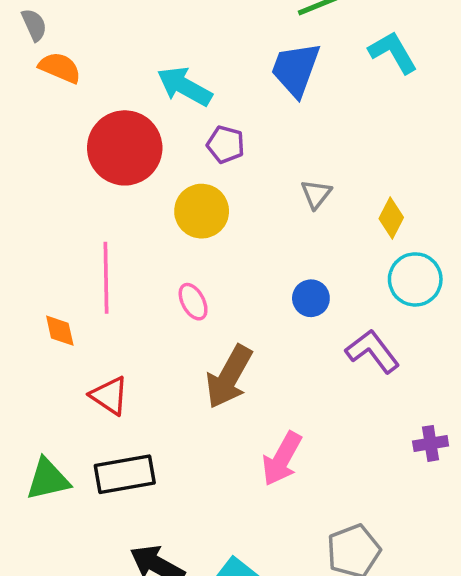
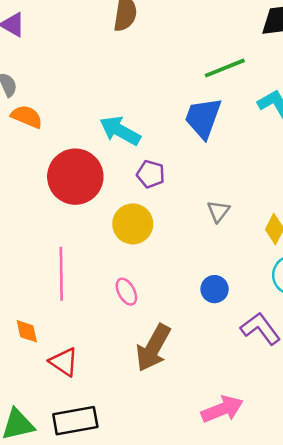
orange diamond: (60, 331) -> (27, 331), moved
pink arrow: (282, 459) -> (222, 409), moved, turned -141

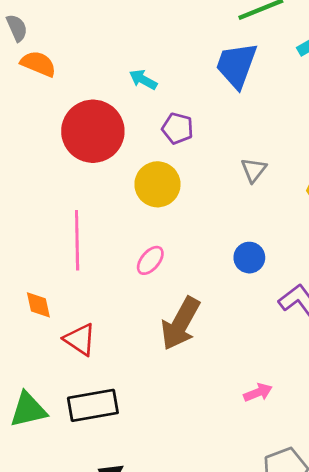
cyan arrow: (120, 131) -> (143, 80), size x0.6
pink ellipse: (126, 292) -> (150, 260), turned 68
pink arrow: (222, 409) -> (258, 392), size x0.6

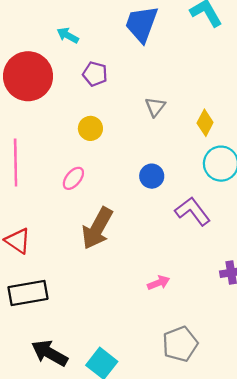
yellow circle: (157, 184) -> (90, 128), moved, size x0.7

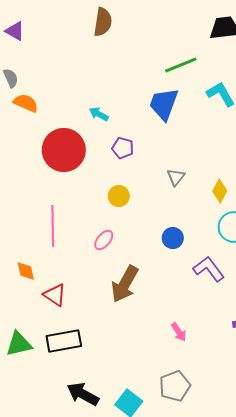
pink arrow: (159, 283) -> (179, 332), turned 78
gray pentagon: (180, 344) -> (175, 386), moved

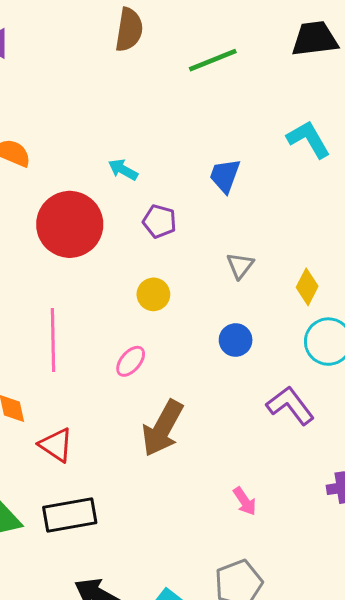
green line: (181, 65) -> (213, 60), moved
blue trapezoid: (164, 104) -> (225, 176), moved, size x0.7
blue circle: (173, 238) -> (236, 340), moved

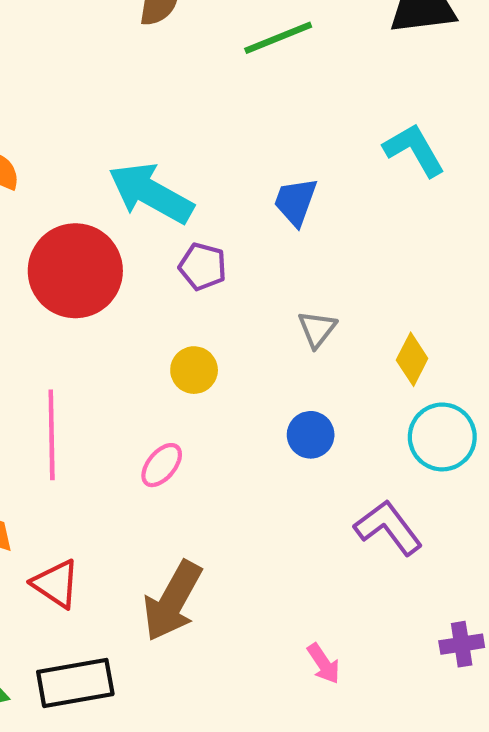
cyan arrow: (123, 170) -> (151, 193), size x2.0
brown arrow: (163, 428) -> (172, 601), moved

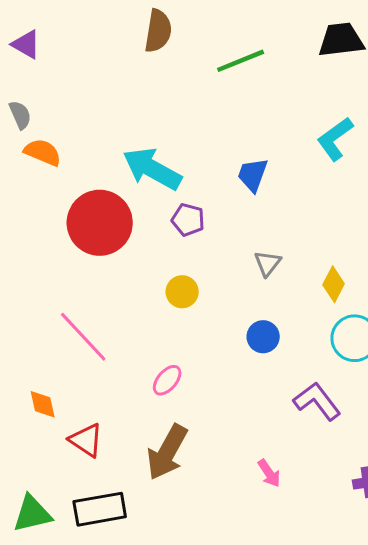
cyan L-shape: (414, 150) -> (335, 139), turned -96
pink line: (52, 435) -> (83, 337), turned -42
pink ellipse: (162, 465) -> (167, 380), moved
pink arrow: (324, 664) -> (269, 473), moved

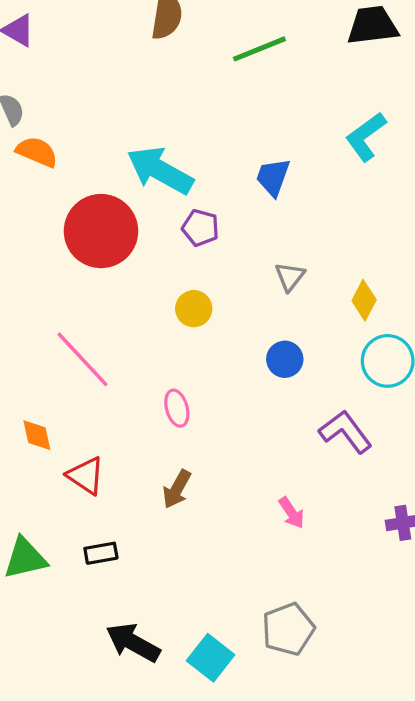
pink ellipse: (167, 380) -> (177, 408), turned -56
brown arrow: (167, 452) -> (177, 489), size x0.6
black rectangle: (100, 509) -> (101, 553), size x0.6

